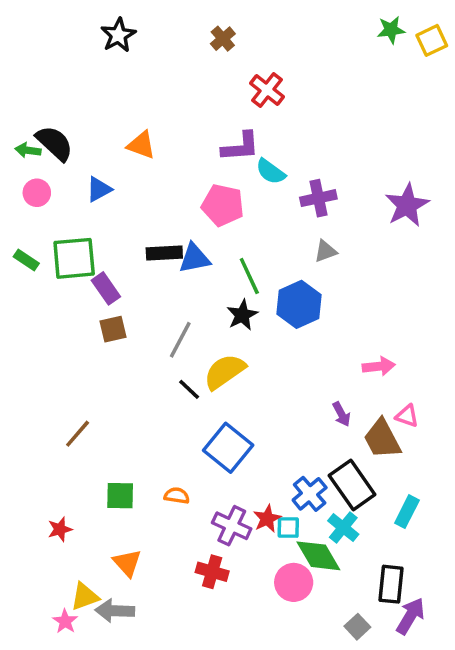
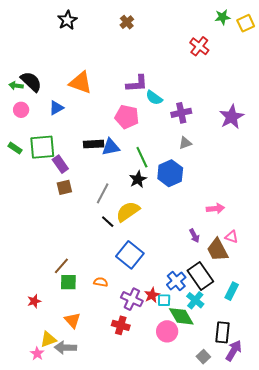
red cross: (267, 90) -> (199, 46), moved
orange triangle: (141, 145) -> (80, 83), size x1.4
brown line: (78, 434) -> (61, 266), moved

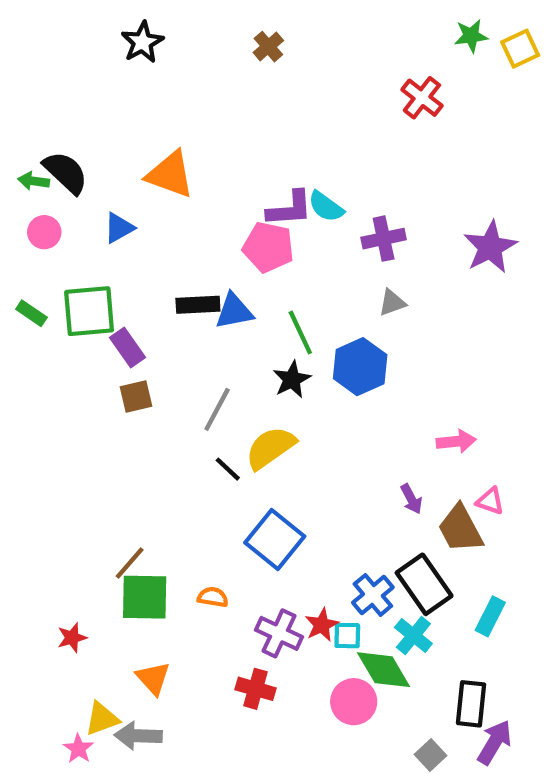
purple L-shape: (137, 84) -> (290, 209), moved
green square: (68, 282) -> (145, 597), size x1.4

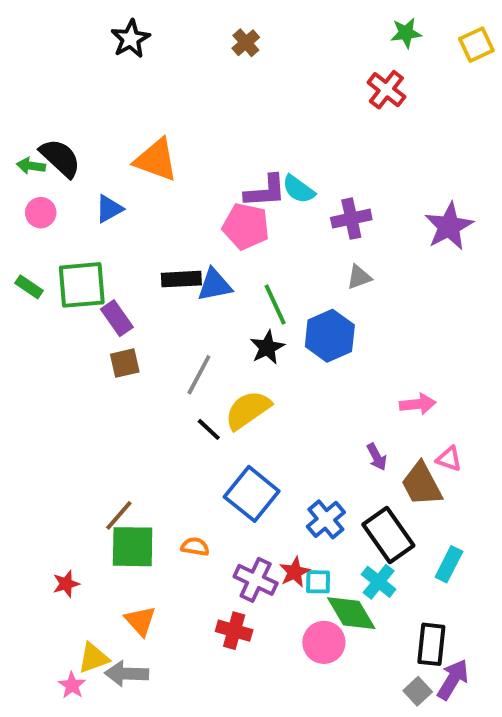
green star: (471, 36) -> (406, 33), moved
blue cross: (373, 595) -> (326, 519), moved
gray square: (431, 755) -> (418, 691), moved

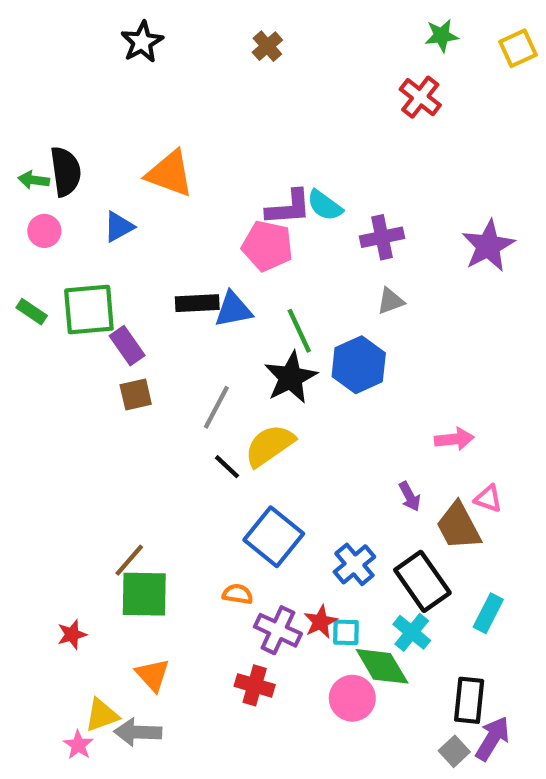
black semicircle: (60, 158) -> (66, 171), turned 39
black star: (267, 347) -> (291, 377), size x1.4
orange semicircle: (195, 547) -> (238, 594), moved

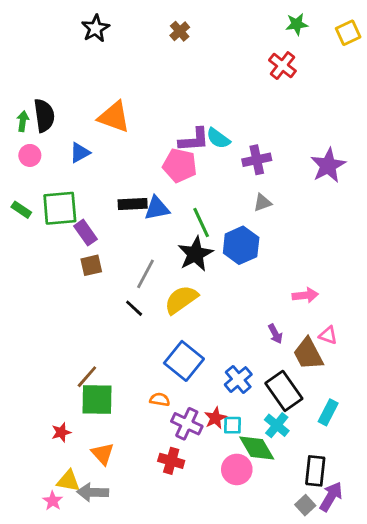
green arrow: (34, 180) -> (23, 121), turned 90
black line: (227, 467) -> (134, 308), moved
red star: (72, 634) -> (61, 432), moved
yellow triangle: (102, 715) -> (68, 481), turned 30

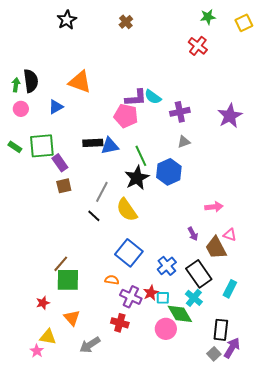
yellow semicircle: (181, 300) -> (127, 210), turned -90
gray arrow: (93, 492) -> (90, 345), moved, turned -35

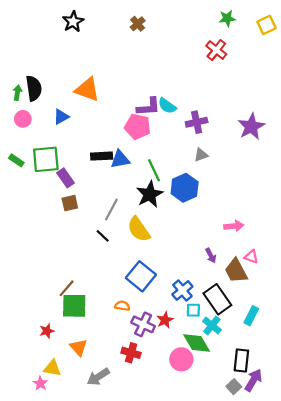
cyan square: (163, 298) -> (193, 310), moved

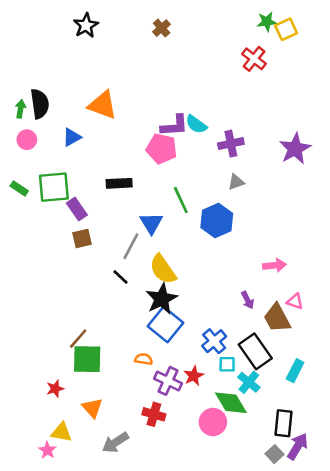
yellow square: (267, 25) -> (286, 29), moved
blue triangle: (120, 159) -> (151, 223), moved, turned -50
black star: (150, 194) -> (162, 299), moved

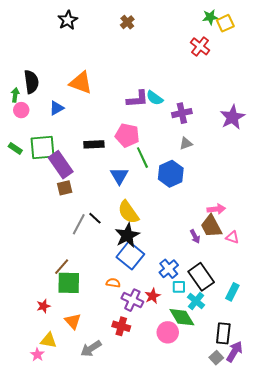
green arrow: (20, 109) -> (15, 95), moved
pink pentagon: (162, 149) -> (127, 135), moved
purple rectangle: (77, 209) -> (61, 165), size x1.5
gray line: (131, 246) -> (79, 224), moved
brown trapezoid: (277, 318) -> (211, 226), moved

